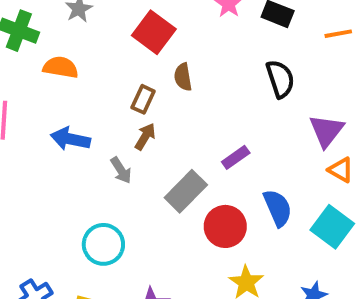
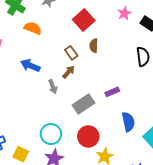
brown rectangle: (143, 99) -> (71, 53), turned -72
red circle: (225, 226) -> (88, 136), moved
cyan circle: (103, 244) -> (51, 134), moved

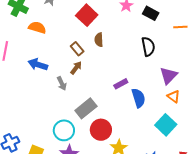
gray rectangle: (83, 104) -> (86, 108), moved
blue semicircle: (128, 122) -> (139, 98), moved

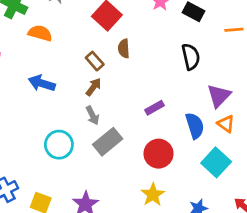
gray arrow: (62, 83) -> (92, 115), moved
blue semicircle: (139, 98) -> (195, 126), moved
cyan circle: (64, 130) -> (59, 145), moved
red circle: (101, 130) -> (159, 154), moved

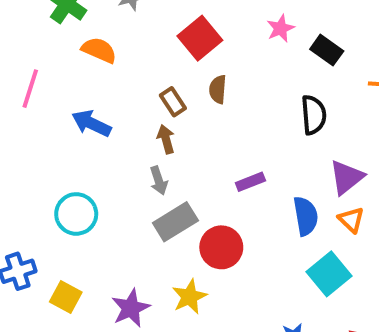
brown arrow: (93, 87) -> (166, 139), turned -60
cyan circle: (59, 145) -> (76, 214), moved
red circle: (159, 154) -> (221, 247), moved
yellow star: (153, 195) -> (189, 297), moved

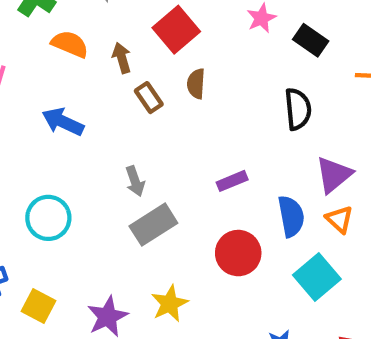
brown arrow: (166, 139) -> (122, 58), moved
red circle: (221, 247) -> (238, 253), moved

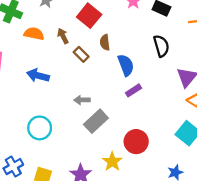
gray arrow: (135, 181) -> (82, 100), turned 119
blue semicircle: (291, 216) -> (126, 65), moved
red circle: (238, 253) -> (136, 142), moved

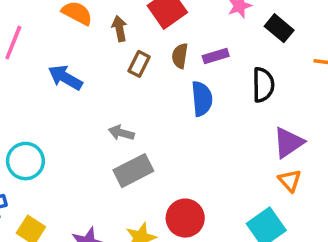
brown rectangle: (81, 54) -> (139, 64), turned 56
purple rectangle: (133, 90) -> (216, 56), moved
cyan circle: (40, 128) -> (25, 161), moved

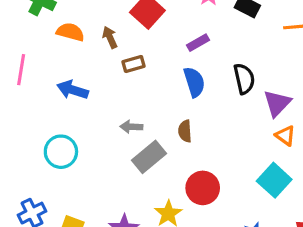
brown semicircle: (180, 56) -> (185, 131), moved
brown rectangle: (139, 64) -> (134, 64), turned 60
black semicircle: (263, 85) -> (244, 79), moved
cyan circle: (25, 161) -> (61, 152), moved

